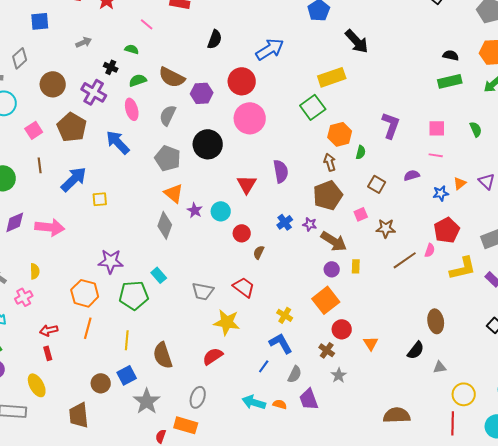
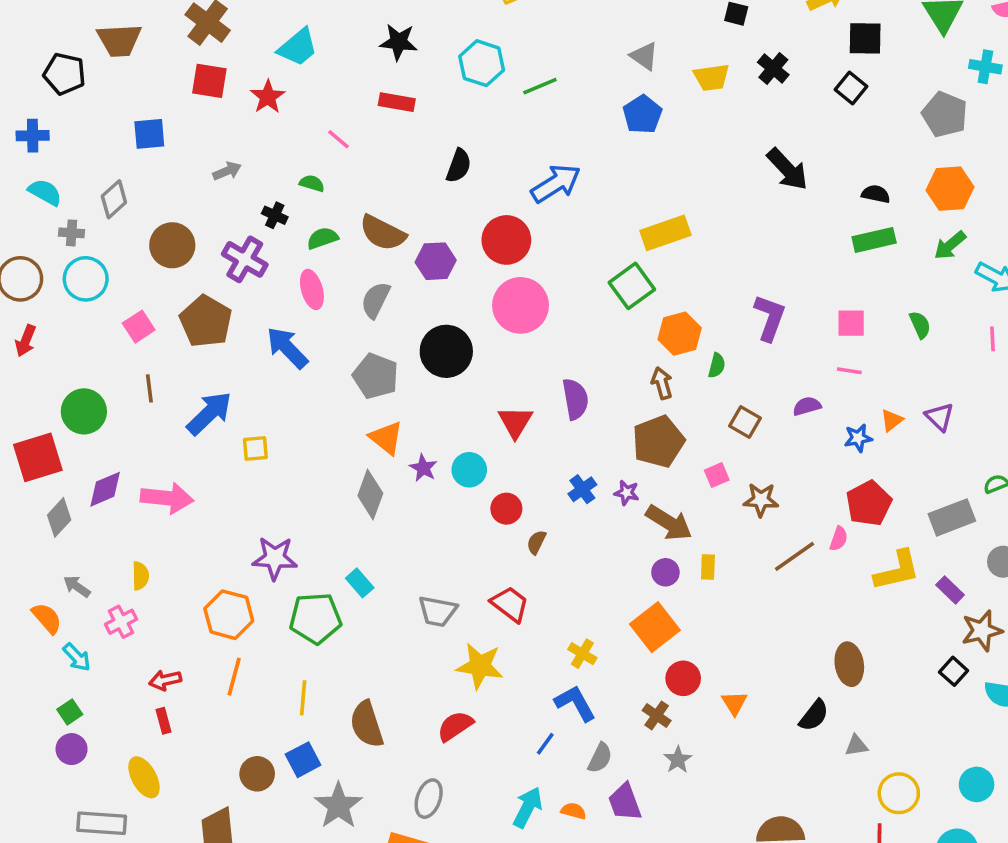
black arrow: (357, 41) -> (787, 169), moved
cyan arrow: (254, 402) -> (528, 807), turned 100

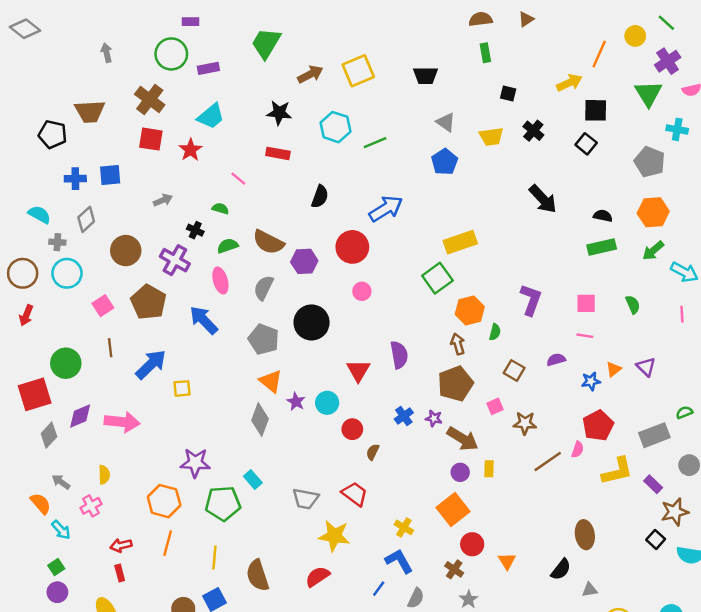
blue cross: (33, 136) -> (75, 179), moved
pink circle: (521, 305) -> (362, 291), size x0.5

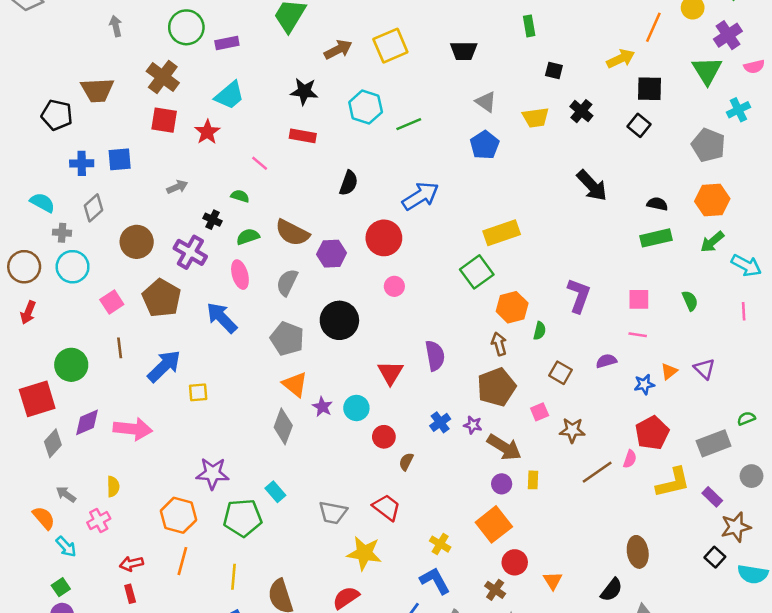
cyan cross: (677, 129) -> (738, 110), turned -36

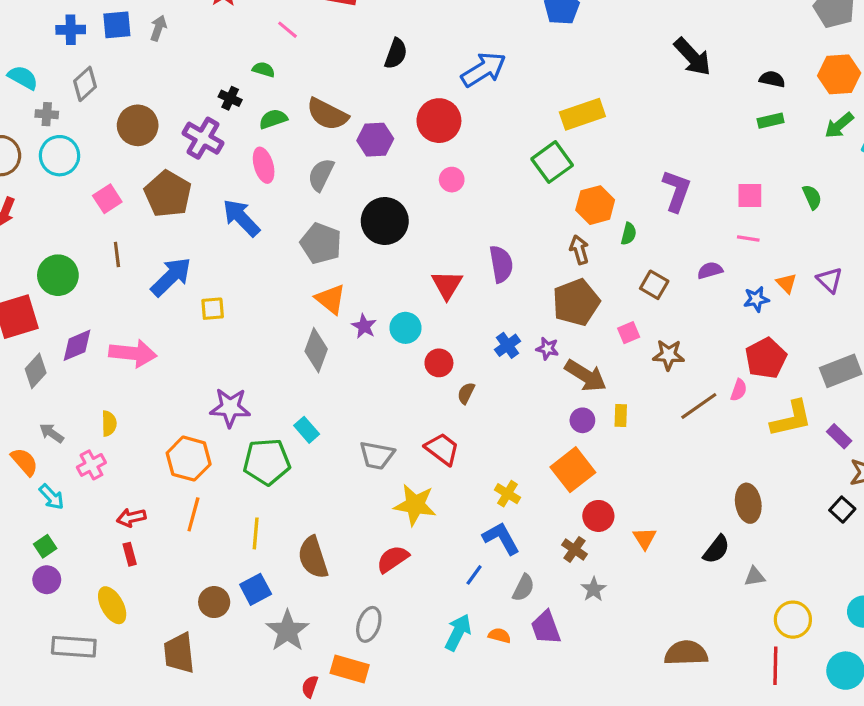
gray arrow: (177, 187) -> (158, 28), moved, turned -48
green rectangle: (656, 238) -> (771, 121), size x0.7
orange triangle: (669, 371) -> (787, 283), turned -36

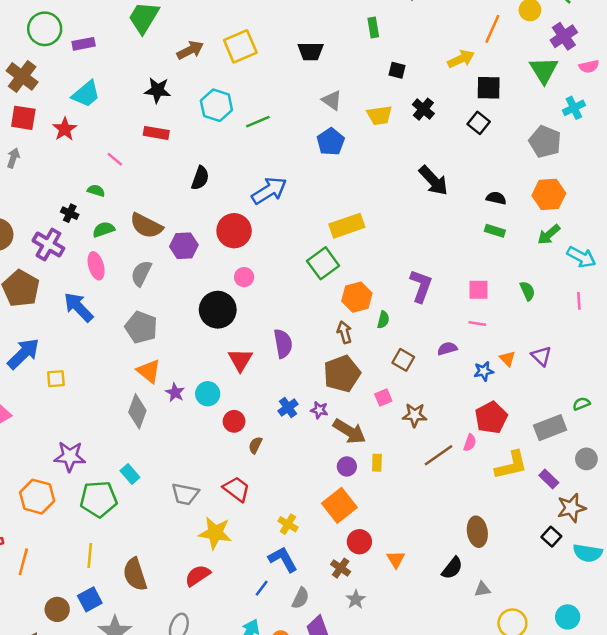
green rectangle: (771, 121) -> (495, 231), turned 30
black circle: (385, 221) -> (218, 310), moved
orange line: (193, 514) -> (23, 562), moved

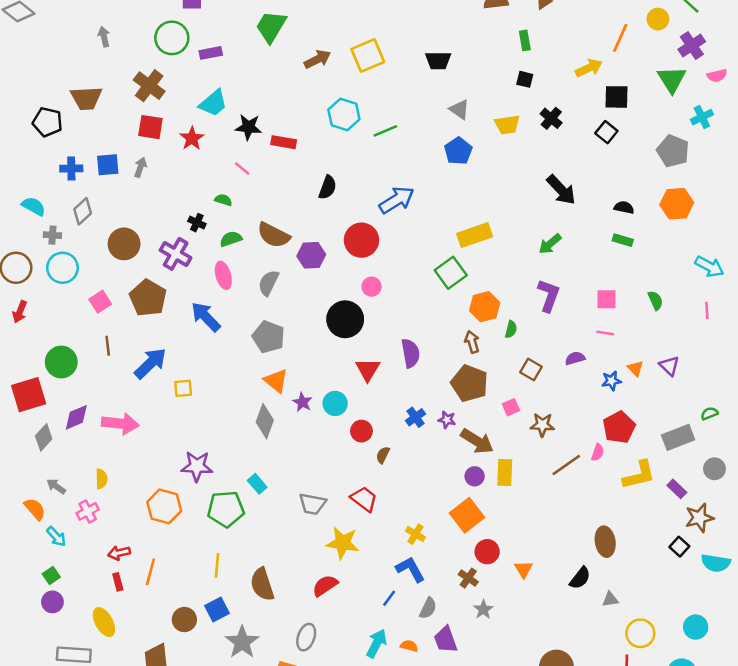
green rectangle: (373, 28) -> (525, 40), moved
black star: (158, 90) -> (248, 127), moved
green arrow: (549, 234) -> (550, 244), moved
brown pentagon: (342, 374) -> (470, 383), turned -30
yellow rectangle: (377, 463) -> (505, 473), size x1.5

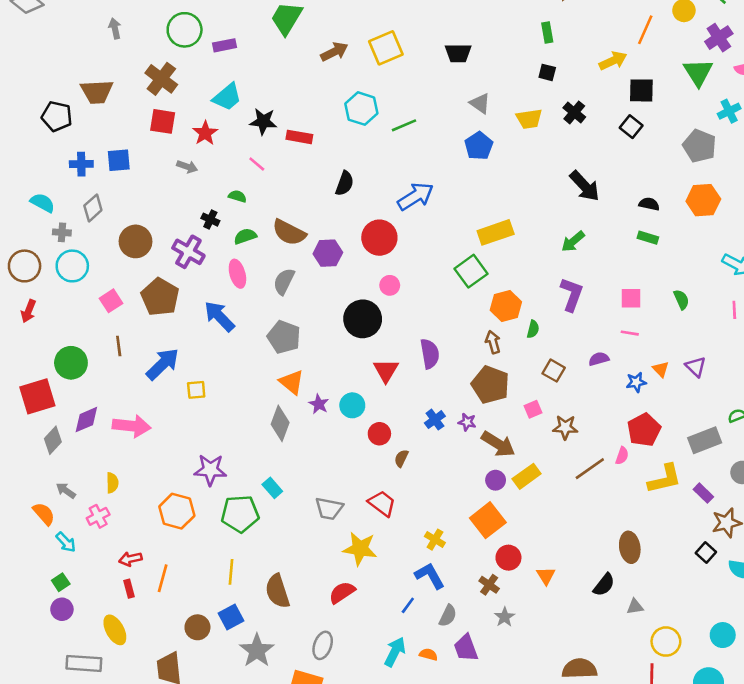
gray arrow: (140, 167) -> (187, 167), moved, turned 90
yellow rectangle: (505, 473) -> (527, 476), turned 52

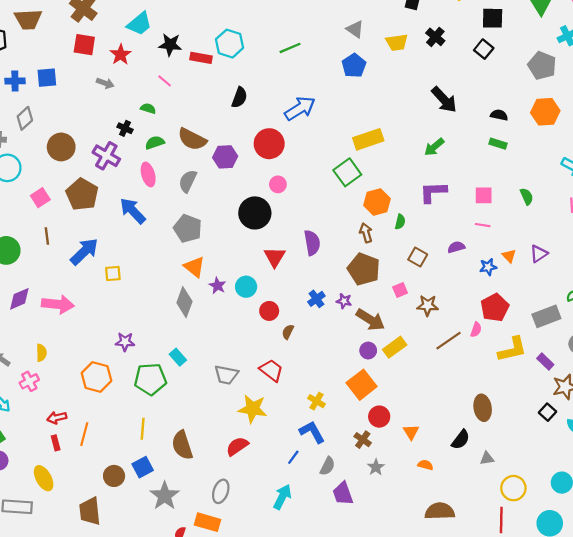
cyan hexagon: (361, 109) -> (230, 44), moved
purple L-shape: (572, 294) -> (433, 192), turned -112
purple triangle: (696, 367) -> (539, 254), turned 42
purple star: (210, 470) -> (125, 342), size x0.7
orange semicircle: (428, 654) -> (425, 465), moved

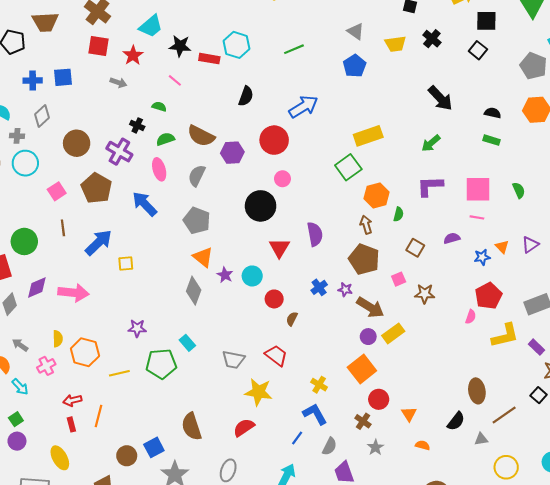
pink square: (484, 195) -> (478, 189), size x1.5
brown line: (448, 341) -> (504, 415), moved
orange hexagon: (96, 377) -> (85, 352), moved
yellow line: (143, 429) -> (119, 373), moved, turned 72

